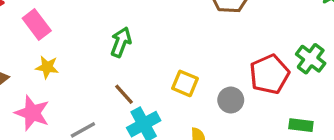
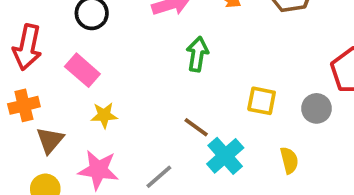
green arrow: (121, 42) -> (197, 54), moved

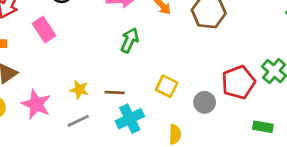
yellow star: (104, 115) -> (79, 90), moved
brown line: (196, 127) -> (115, 93), turned -48

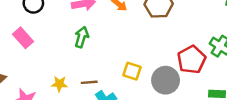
green arrow: (130, 40) -> (82, 37), moved
gray circle: (205, 102) -> (166, 80), size x1.5

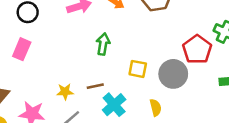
green arrow: (82, 37) -> (103, 44), moved
pink rectangle: (23, 38) -> (22, 49), turned 72

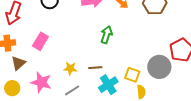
pink rectangle: (22, 49) -> (40, 41), moved
yellow square: (138, 69) -> (132, 75), moved

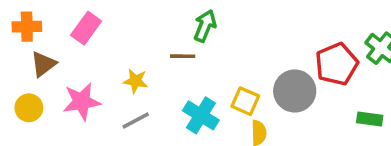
brown line: (95, 68) -> (183, 56), moved
pink star: (41, 82) -> (82, 102), turned -30
cyan cross: (108, 85) -> (201, 115), turned -30

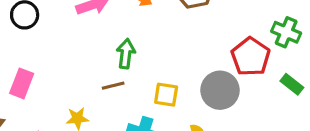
yellow square: (245, 101) -> (166, 95), moved
green rectangle: (370, 119) -> (292, 84), moved, turned 45

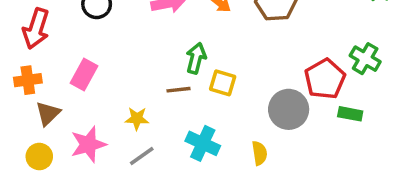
green rectangle: (292, 84) -> (350, 114), moved, turned -35
yellow square: (166, 95) -> (223, 83), moved

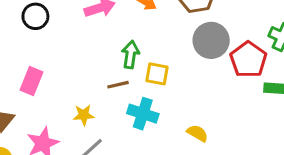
gray circle: (289, 109) -> (211, 40), moved
cyan cross: (203, 143) -> (143, 114), moved
yellow semicircle: (259, 153) -> (197, 133), turned -45

